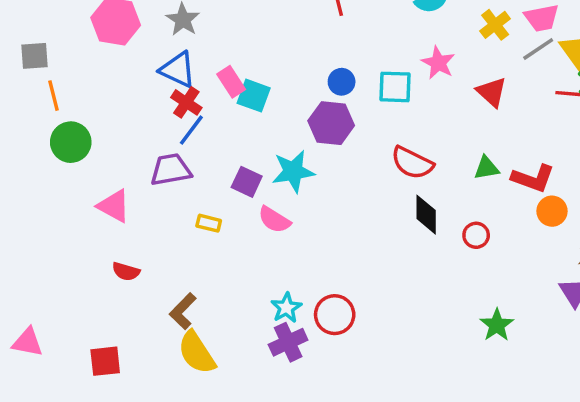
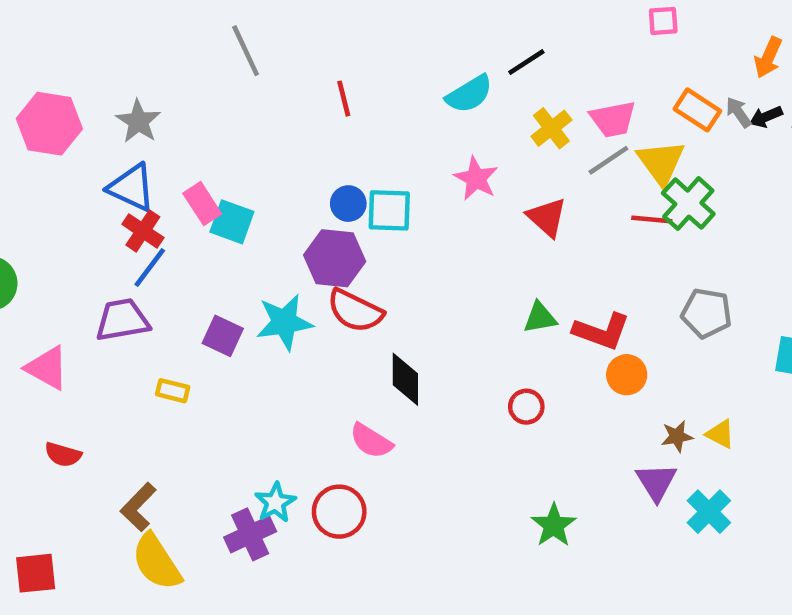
cyan square: (395, 87) -> (389, 210), moved
red semicircle: (412, 163) -> (355, 311), moved
black diamond: (426, 215) -> (405, 379), moved
pink semicircle: (274, 220) -> (371, 441), moved
purple cross: (288, 342) -> (250, 534), moved

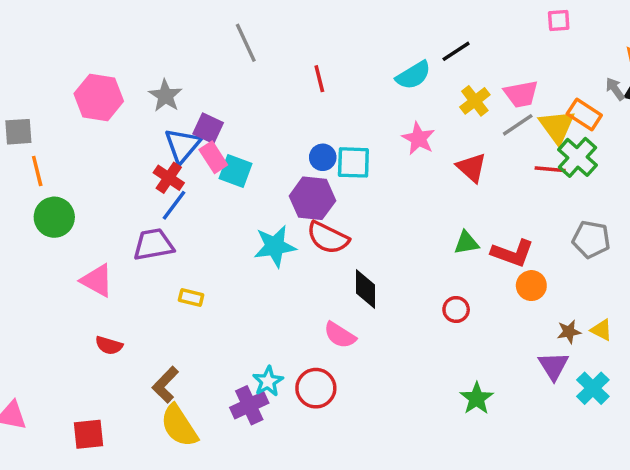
orange rectangle: (697, 110) -> (584, 115), moved
blue triangle: (131, 188) -> (182, 145), moved, turned 45
purple square: (223, 336) -> (208, 128), moved

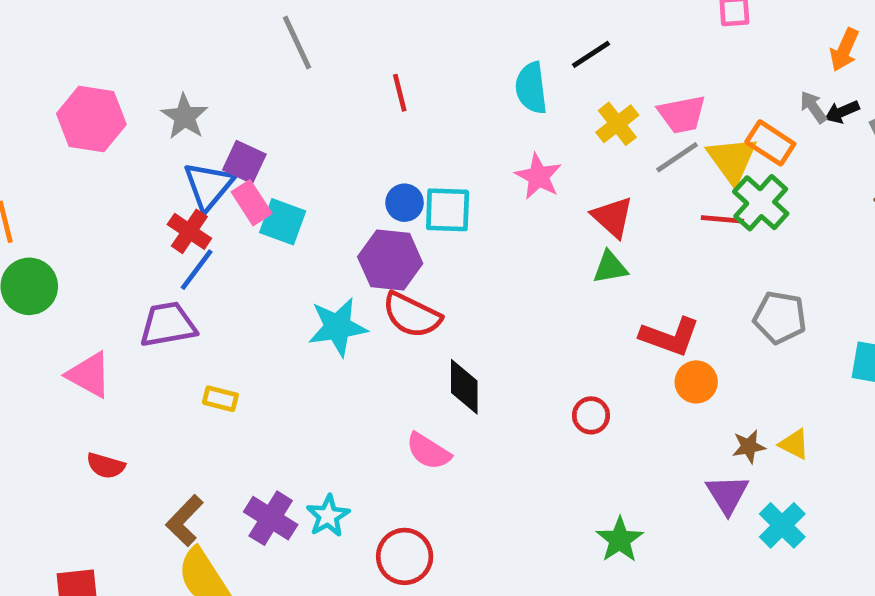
cyan semicircle: (413, 75) -> (531, 88), turned 114
green triangle: (466, 243) -> (610, 267), moved
red circle: (316, 388) -> (405, 556), moved
purple cross: (249, 405) -> (271, 518), moved, turned -33

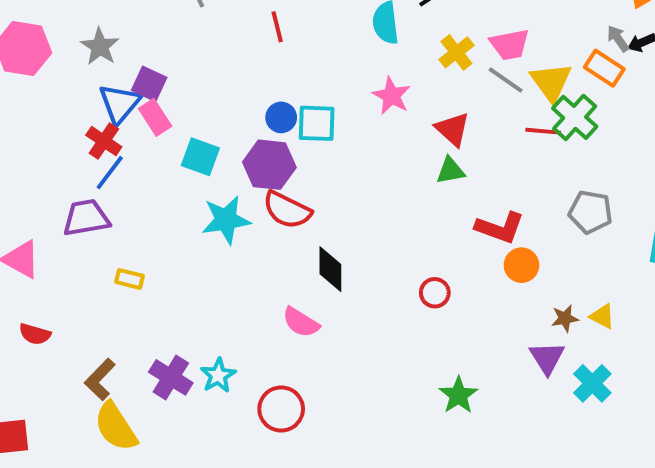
orange rectangle: (770, 143) -> (604, 68), moved
gray line: (677, 157) -> (506, 80), turned 69
cyan square: (283, 222) -> (200, 157), moved

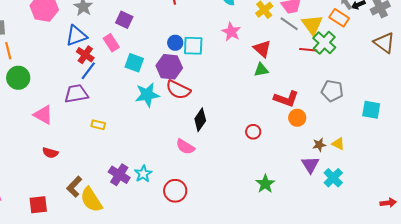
purple square: (149, 84) -> (124, 20), moved
blue triangle: (120, 104) -> (76, 36), moved, turned 30
black diamond: (330, 269) -> (200, 120), turned 35
brown L-shape: (100, 379) -> (74, 187), moved

